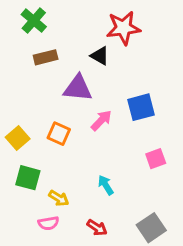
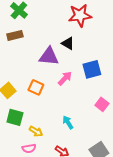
black triangle: (100, 56) -> (68, 43), moved
brown rectangle: (46, 57) -> (15, 35), moved
pink square: (156, 159) -> (102, 104), turned -32

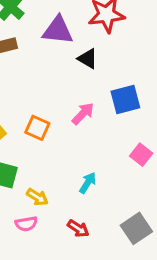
purple triangle: (49, 56) -> (58, 30), moved
cyan arrow: (68, 122) -> (88, 183), turned 64

